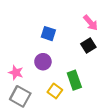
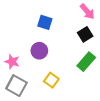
green rectangle: (74, 80) -> (86, 62), moved, turned 60

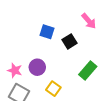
black square: (85, 34) -> (69, 41), moved
purple circle: (39, 51) -> (37, 67), moved

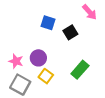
green rectangle: (88, 70) -> (80, 70), moved
yellow square: (53, 89) -> (46, 76), moved

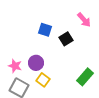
green rectangle: (80, 70) -> (85, 77), moved

